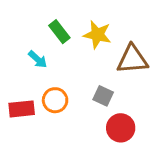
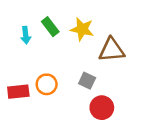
cyan arrow: (38, 59) -> (26, 35), moved, turned 42

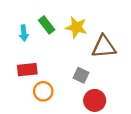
orange circle: (47, 84) -> (43, 91), moved
red rectangle: (18, 92) -> (27, 70), moved

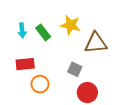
green rectangle: (47, 25) -> (43, 32), moved

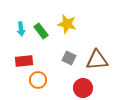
brown triangle: (96, 43) -> (97, 60), moved
gray square: (75, 69) -> (69, 58), moved

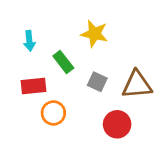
green rectangle: (41, 31) -> (63, 62), moved

